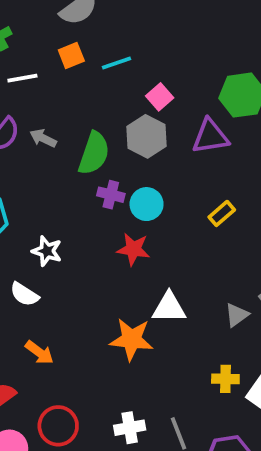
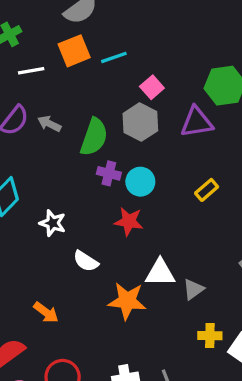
orange square: (71, 56) -> (74, 51), size x1.4
white semicircle: (24, 294) -> (86, 261), moved
gray triangle: (237, 315) -> (193, 289), moved

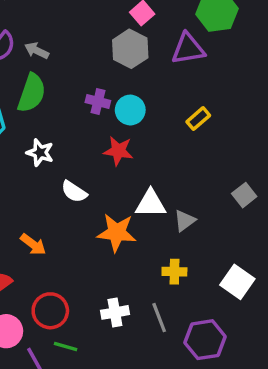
green semicircle: (94, 137) -> (32, 93), moved
yellow cross: (210, 336) -> (174, 272), moved

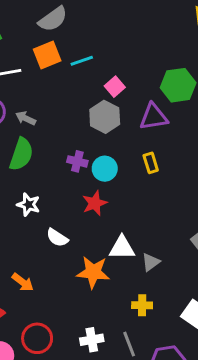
yellow rectangle: (198, 119) -> (151, 163), moved, turned -66
red star: (118, 151) -> (95, 203), turned -30

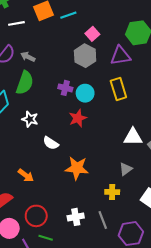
yellow rectangle: (151, 163) -> (118, 89), size x1.5
white triangle: (122, 248) -> (133, 137), moved
gray triangle: (151, 262) -> (126, 169), moved

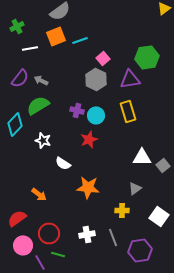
green semicircle: (25, 83) -> (38, 105), turned -140

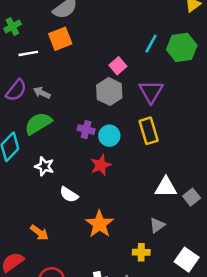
cyan line: (80, 40) -> (151, 44), moved, turned -42
green hexagon: (147, 57) -> (182, 47), moved
purple triangle: (130, 79) -> (151, 92), turned -50
orange star: (88, 187) -> (100, 224), turned 30

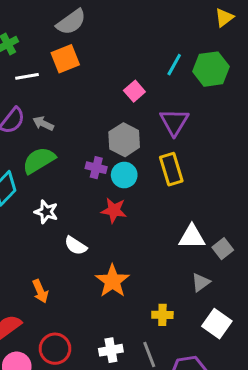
gray hexagon: (109, 92) -> (124, 140), moved
red star: (101, 165) -> (114, 210), turned 30
gray triangle: (157, 225) -> (201, 282), moved
orange arrow: (39, 233) -> (40, 291), turned 30

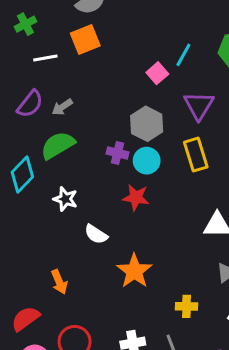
cyan line: (174, 65) -> (183, 55), moved
gray arrow: (43, 123) -> (62, 107), turned -60

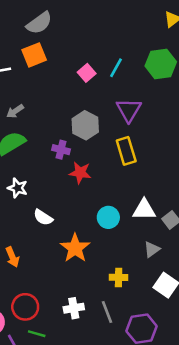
pink square: (157, 73) -> (87, 73), moved
cyan circle: (147, 161) -> (108, 217), moved
red star: (136, 197) -> (80, 173), moved

